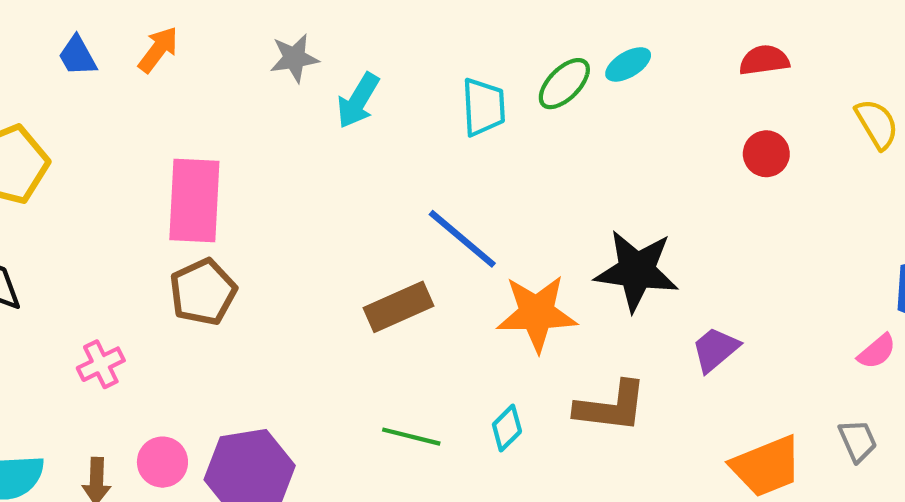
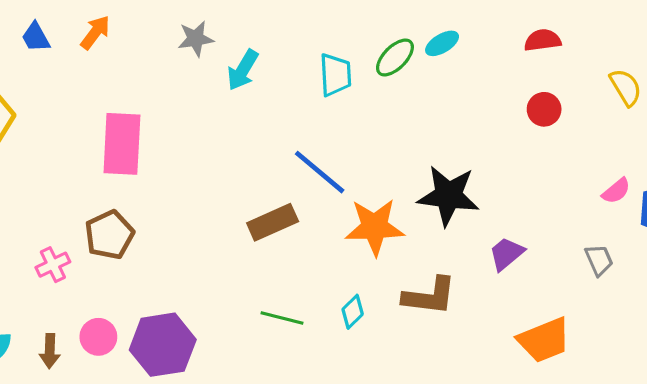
brown pentagon: (203, 292) -> (109, 235), moved
pink semicircle: (877, 351) -> (616, 191), moved
gray trapezoid: (858, 441) -> (599, 260), moved

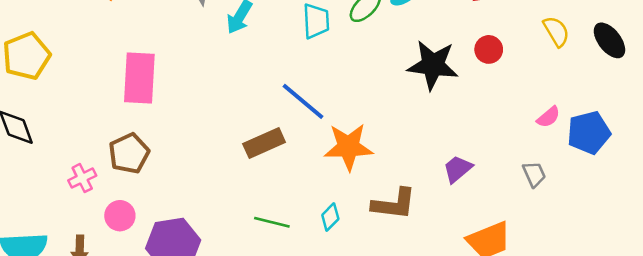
black star: (448, 196) -> (433, 65), moved
pink circle: (98, 337) -> (120, 216), moved

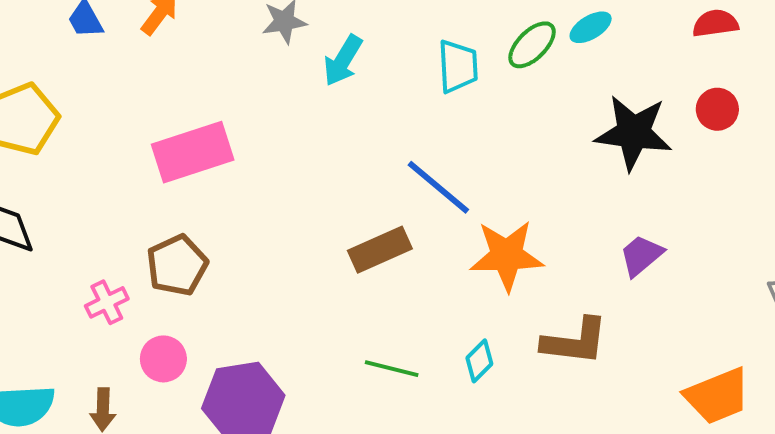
pink rectangle: (139, 78) -> (193, 152), turned 69
purple trapezoid: (458, 169) -> (641, 256), moved

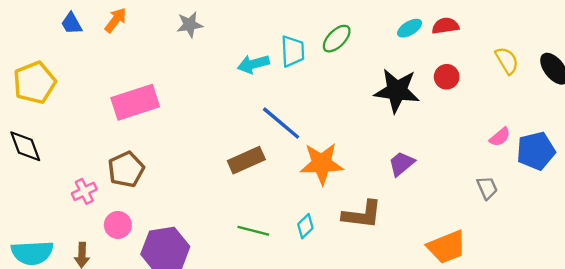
cyan ellipse: (591, 27) -> (410, 28), moved
cyan arrow: (343, 60) -> (253, 64), moved, turned 44

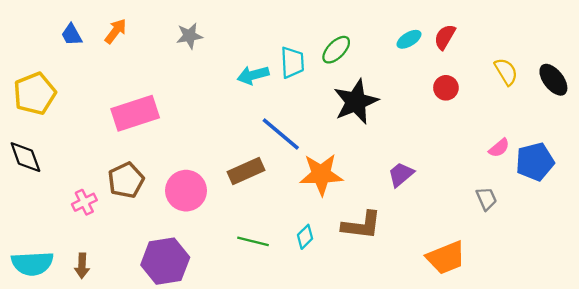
red semicircle: (445, 26) -> (445, 37), turned -52
black star: (397, 91) -> (356, 102), moved, turned -30
pink circle: (118, 225) -> (186, 191), moved, size x1.5

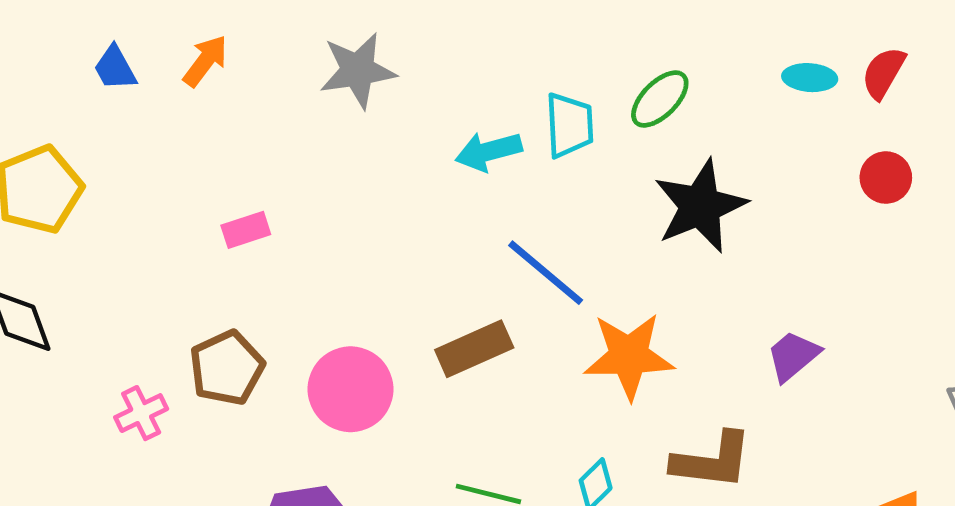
gray star: (189, 36) -> (358, 70), size x1.4
cyan ellipse: (409, 39) -> (810, 78), turned 35
pink rectangle: (135, 113) -> (246, 230), size x0.5

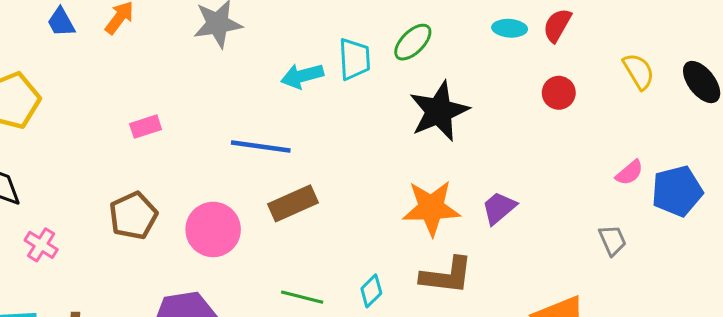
blue line: (546, 273) -> (261, 147), moved, turned -32
orange star: (629, 356) -> (431, 208), moved
pink cross: (141, 413) -> (41, 245), moved, turned -32

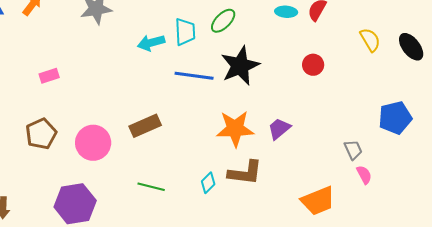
red circle: (559, 93) -> (313, 65), moved
blue line: (261, 147) -> (194, 76), moved
pink semicircle: (629, 173) -> (364, 175), moved, turned -78
cyan diamond: (371, 291) -> (208, 183), moved

